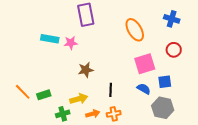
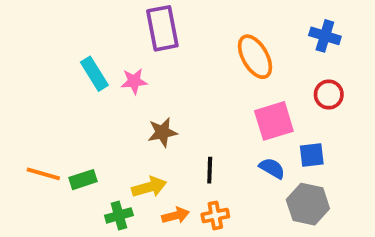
cyan rectangle: (50, 39) -> (94, 74), turned 48
orange line: (23, 92) -> (43, 174), turned -30

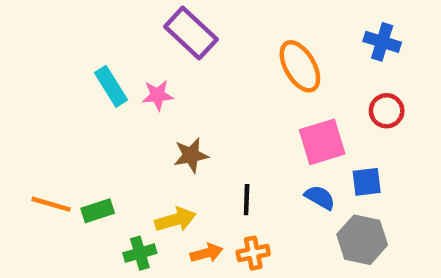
purple rectangle: (162, 28) -> (191, 33), turned -36

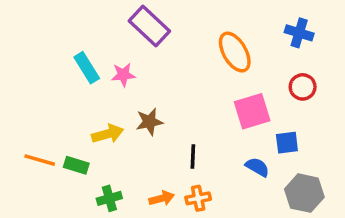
blue semicircle: (320, 197) -> (257, 167), moved
green rectangle: (98, 211) -> (76, 165), turned 35
yellow arrow: (175, 220) -> (108, 134), moved
gray hexagon: (362, 240) -> (304, 193), moved

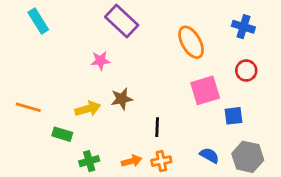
cyan rectangle: (87, 68) -> (38, 21), moved
orange line: (40, 160) -> (28, 107), moved
blue semicircle: (257, 167) -> (209, 155), moved

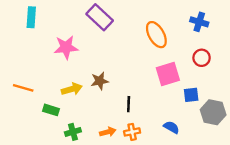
cyan rectangle: (38, 21) -> (31, 17), turned 36
pink star: (100, 61) -> (66, 47), moved, size x1.5
gray hexagon: (248, 157) -> (213, 112), moved

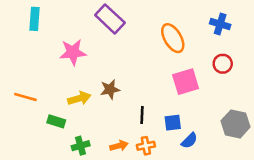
blue square: (191, 95) -> (173, 123), moved
blue semicircle: (171, 127) -> (189, 141), turned 105

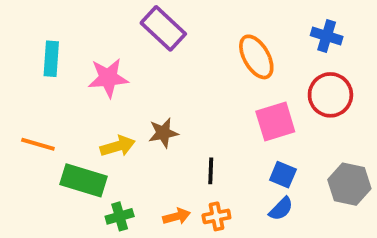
cyan rectangle: (34, 19) -> (51, 59), moved
red circle: (223, 64) -> (330, 95), size x1.5
green rectangle: (56, 121) -> (84, 180), size x1.6
blue square: (173, 123) -> (283, 175), moved, turned 30

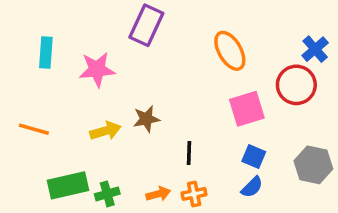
purple rectangle: (163, 28) -> (146, 25), turned 72
blue cross: (327, 36) -> (315, 49), moved, turned 32
green rectangle: (84, 180) -> (68, 185), moved, turned -30

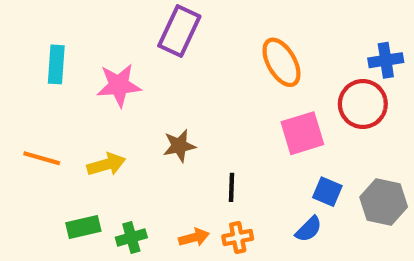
blue cross: (315, 49) -> (386, 60), turned 32
yellow arrow: (105, 131) -> (106, 164), moved
blue square: (254, 156) -> (327, 192), moved
green rectangle: (68, 185) -> (83, 227), size x0.7

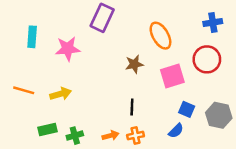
blue cross: (386, 60) -> (213, 23), moved
brown star: (179, 146) -> (134, 64), moved

